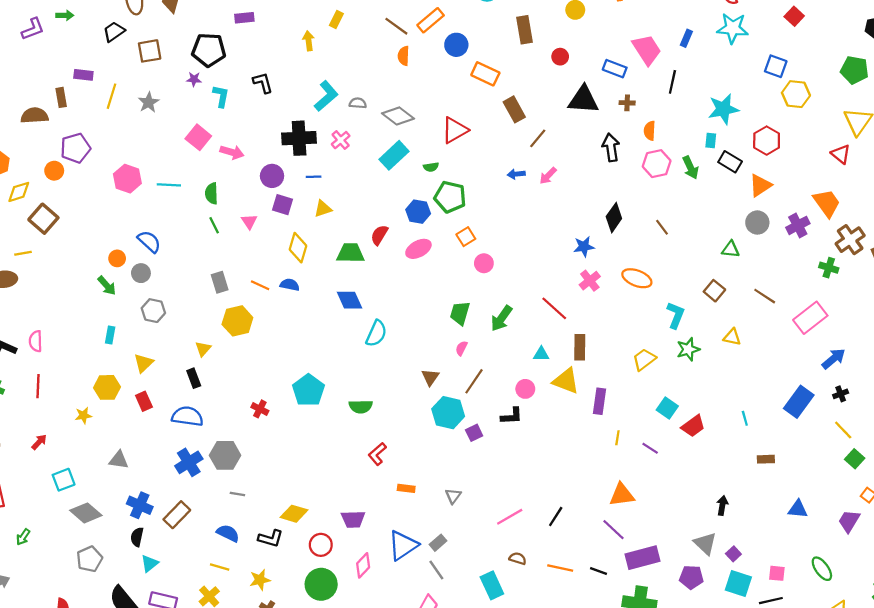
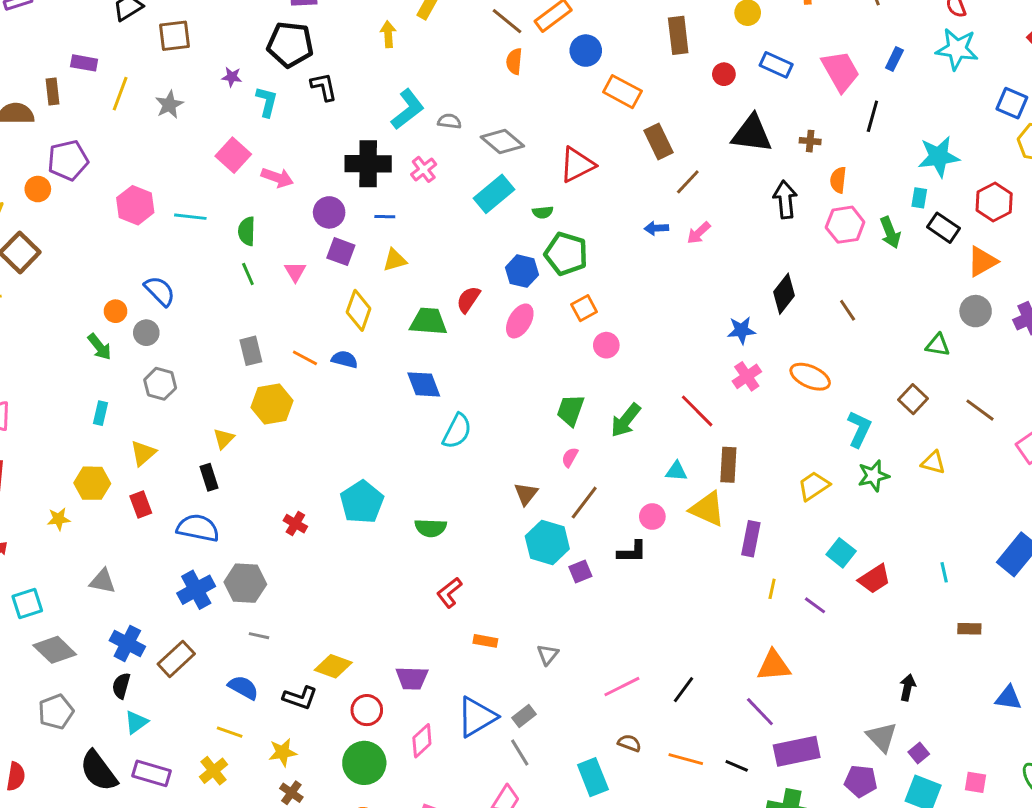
black pentagon: (209, 50) -> (290, 45), moved
blue rectangle: (615, 69) -> (776, 65), moved
pink ellipse: (418, 249) -> (520, 321), turned -35

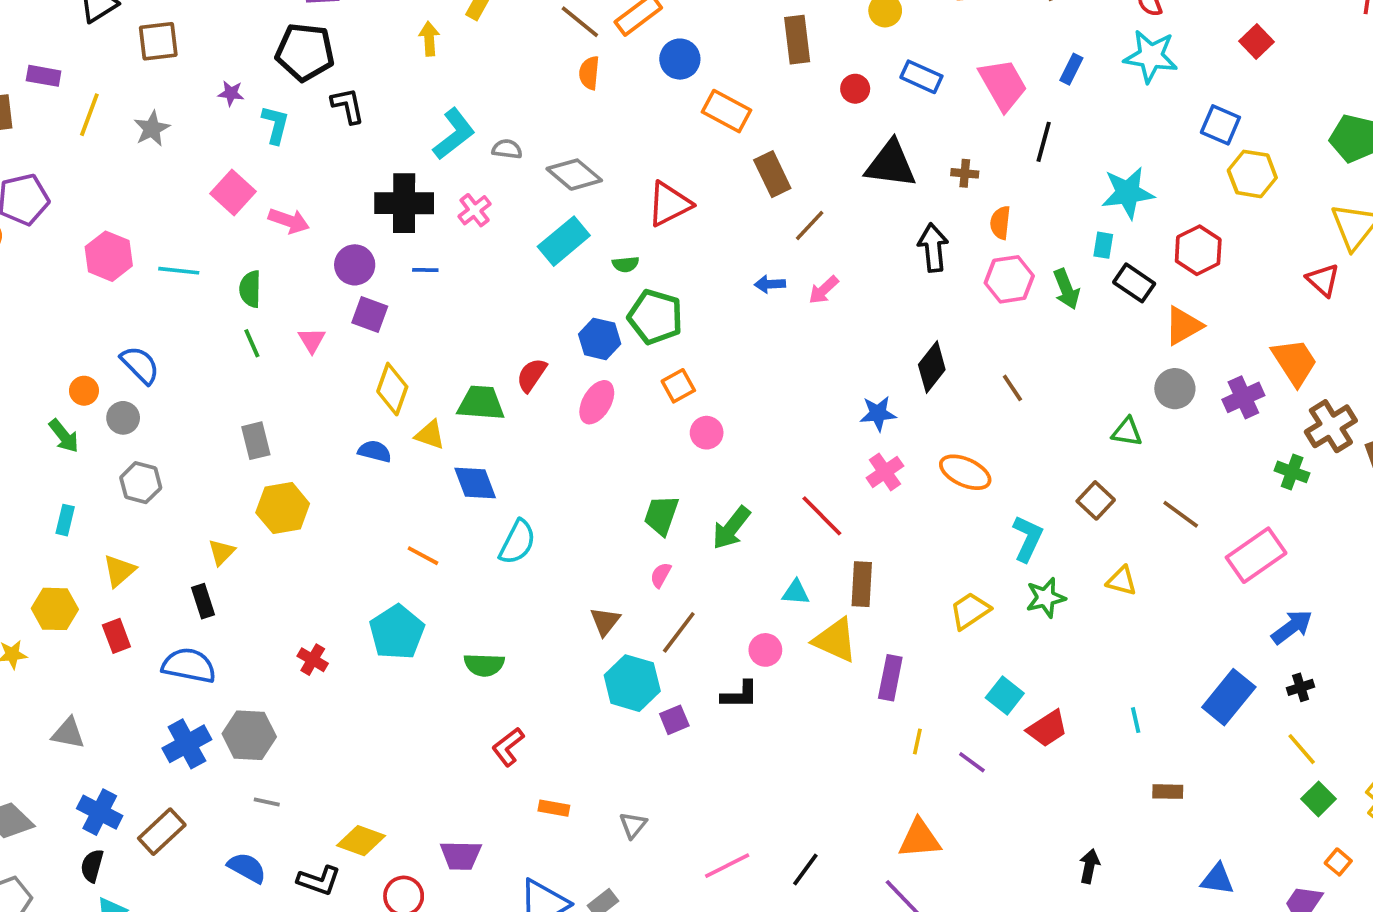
yellow triangle: (395, 260) -> (430, 435), moved, turned 35
orange line: (305, 358) -> (423, 556), moved

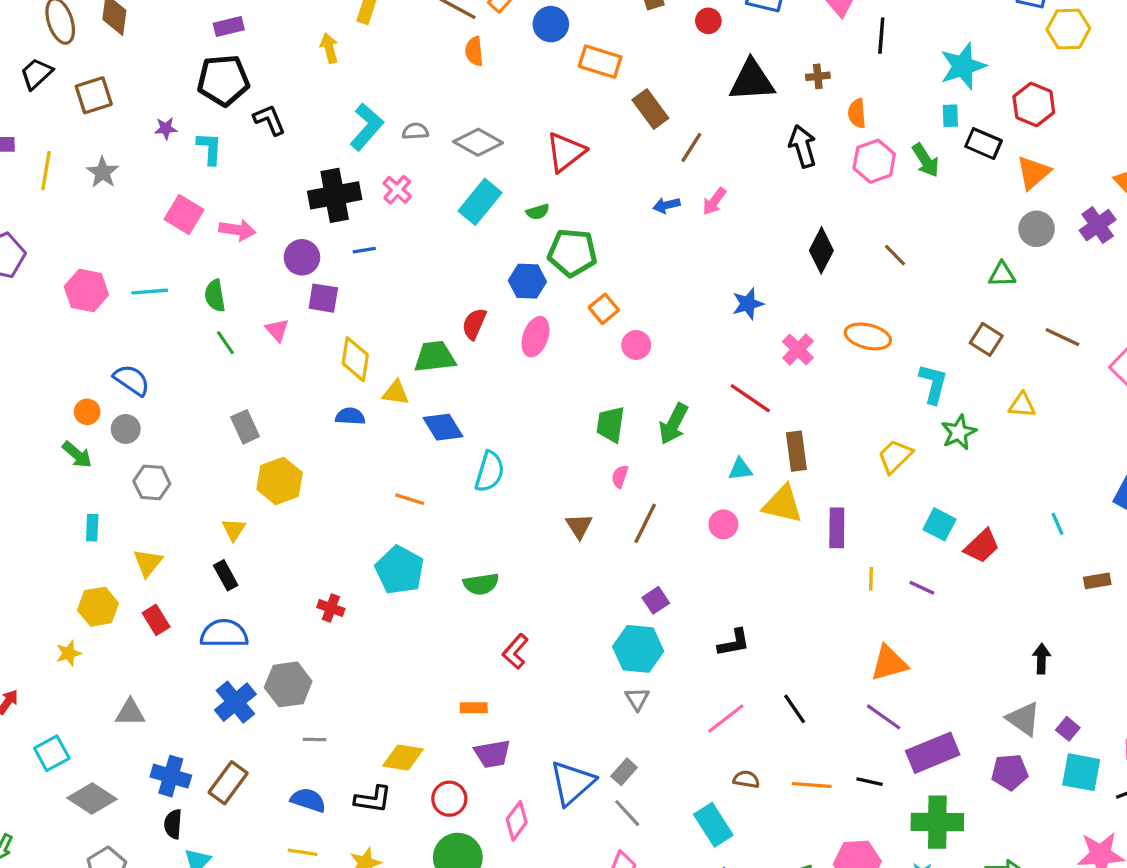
blue star: (878, 414) -> (748, 304), moved
cyan hexagon: (632, 683) -> (638, 649), moved
black L-shape: (740, 695) -> (734, 643), moved
orange rectangle: (554, 808) -> (474, 708), moved
black line: (805, 870) -> (795, 709), turned -60

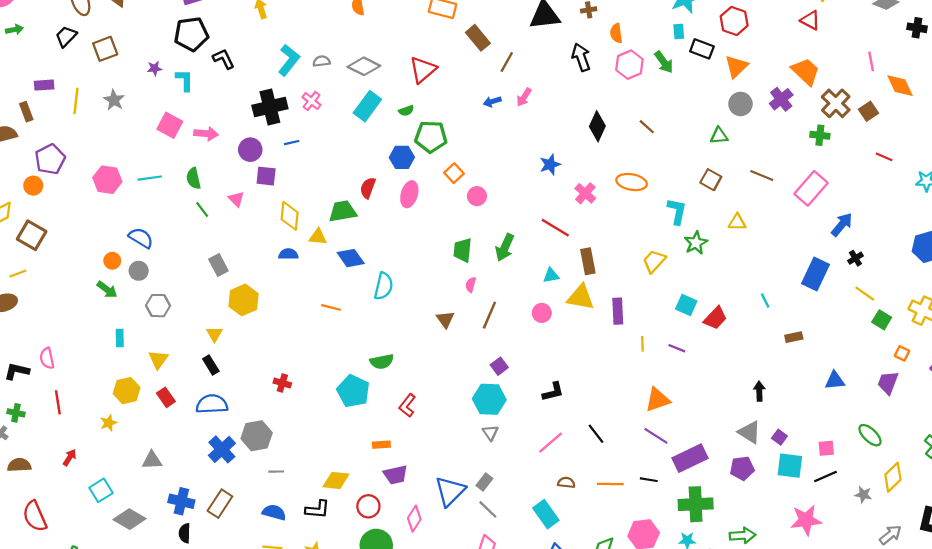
cyan pentagon: (400, 570) -> (353, 391), moved

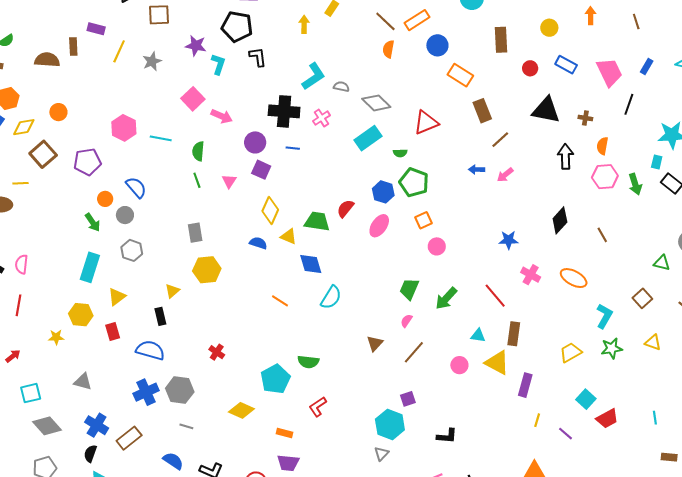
purple star: (155, 68) -> (196, 46), size x1.5
purple pentagon: (50, 159) -> (87, 162), moved
pink cross: (585, 193) -> (531, 275), turned -30
cyan rectangle: (120, 338) -> (90, 267), size x1.8
yellow diamond: (336, 480) -> (241, 410), moved

